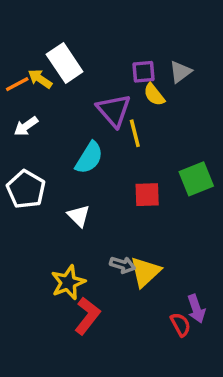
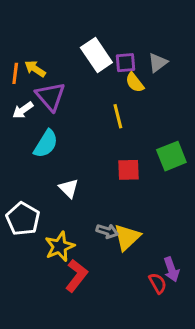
white rectangle: (65, 63) -> (96, 55), moved
orange line: (17, 84) -> (15, 73), turned -55
purple triangle: (114, 110) -> (50, 96), moved
cyan semicircle: (89, 158) -> (46, 144), moved
white pentagon: (26, 189) -> (23, 219), moved

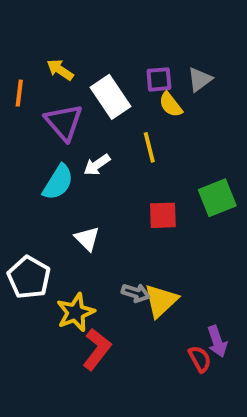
white rectangle: (96, 55) -> (110, 97), moved
yellow arrow: (35, 69) -> (60, 70), moved
white arrow: (23, 110) -> (97, 165), moved

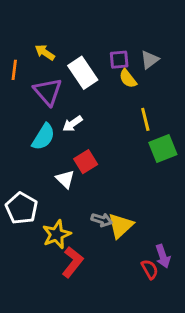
yellow line: (149, 147) -> (145, 119), moved
red square: (163, 215) -> (86, 162), moved, turned -30

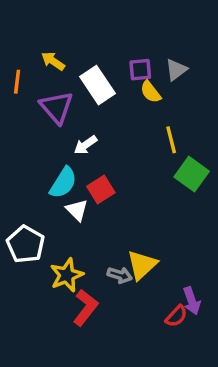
cyan semicircle: (43, 137) -> (63, 183), moved
green square: (163, 148) -> (192, 174), turned -32
gray arrow: (102, 220) -> (120, 275), moved
red semicircle: (150, 269) -> (176, 316), turned 72

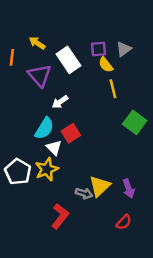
yellow line: (171, 140) -> (113, 89), moved
yellow star: (67, 275) -> (47, 169), moved
purple arrow: (192, 301) -> (129, 189), moved

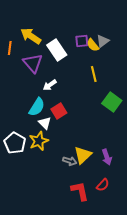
yellow arrow: (37, 43) -> (31, 36), size x1.5
yellow semicircle: (106, 65) -> (93, 45), moved
red L-shape: (60, 216) -> (80, 191), moved, turned -50

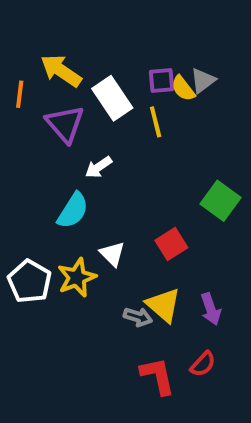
yellow line: (94, 74) -> (156, 122), moved
red square: (59, 111) -> (171, 244), moved
white triangle: (45, 123) -> (112, 254), moved
yellow triangle: (83, 155) -> (163, 305), turned -36

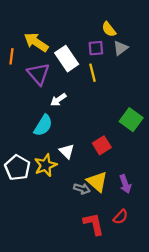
yellow semicircle: (183, 88) -> (109, 29), moved

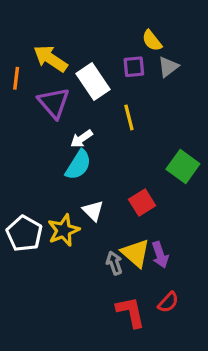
yellow line: (92, 73) -> (129, 117), moved
cyan semicircle: (43, 125) -> (78, 165), moved
purple arrow: (125, 184) -> (160, 255), moved
gray arrow: (82, 189) -> (114, 263), turned -126

